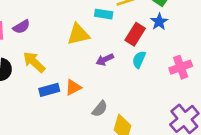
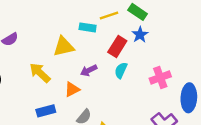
yellow arrow: (34, 62) -> (40, 73), moved
orange triangle: (73, 87) -> (72, 89), moved
blue rectangle: (49, 90) -> (46, 111), moved

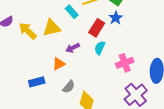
cyan rectangle: (88, 27) -> (72, 12), turned 40
yellow arrow: (40, 73) -> (28, 31), moved
pink cross: (160, 78) -> (125, 63), moved

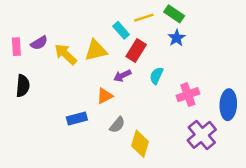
red rectangle: (97, 28) -> (136, 50), moved

